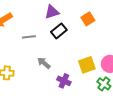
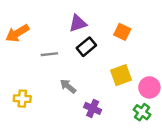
orange square: (88, 19) -> (122, 32), turned -32
yellow square: (87, 65) -> (121, 75), moved

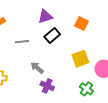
purple cross: (93, 108) -> (47, 86), moved
green cross: (142, 112) -> (86, 89), moved

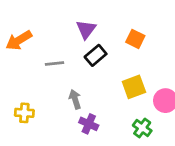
purple triangle: (45, 16) -> (86, 29), turned -35
gray arrow: (37, 68) -> (75, 99), turned 32

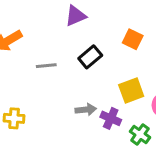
purple triangle: (86, 29) -> (76, 16), moved, turned 30
gray arrow: (75, 99) -> (86, 110), moved, turned 102
purple cross: (89, 124) -> (111, 118), moved

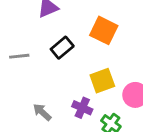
orange square: (133, 39) -> (104, 30), size x1.4
gray arrow: (86, 110) -> (42, 112), moved, turned -132

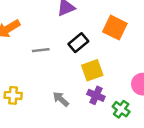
yellow square: (102, 81) -> (92, 70), moved

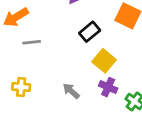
gray line: (41, 50) -> (32, 42), moved
yellow square: (92, 70) -> (104, 61), turned -30

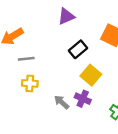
yellow cross: (21, 87) -> (30, 83), moved
purple cross: (108, 87) -> (83, 99), moved

